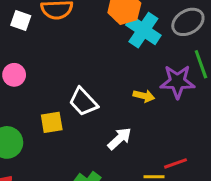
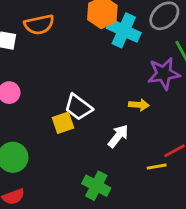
yellow arrow: (144, 96) -> (139, 105), moved
yellow square: (52, 122) -> (63, 123), moved

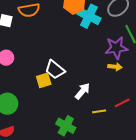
yellow arrow: (139, 105) -> (115, 67), moved
yellow line: (157, 167) -> (99, 111), moved

